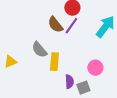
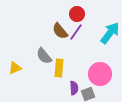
pink circle: (95, 68) -> (100, 74), size x1.5

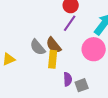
brown semicircle: (60, 31) -> (54, 45), moved
pink circle: (100, 74) -> (94, 49), moved

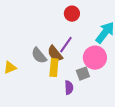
purple line: (70, 23) -> (66, 45), moved
gray square: (82, 85) -> (83, 74), moved

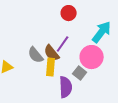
gray square: (83, 74) -> (80, 73), turned -32
purple semicircle: (69, 88) -> (66, 87), size x1.5

